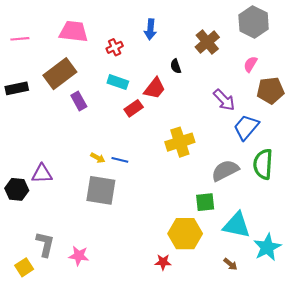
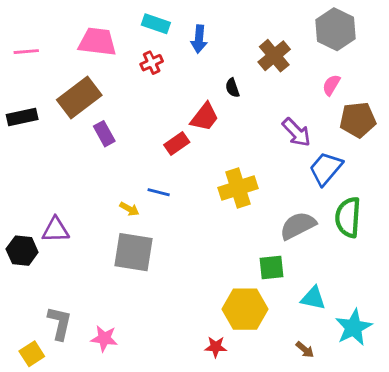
cyan rectangle: (118, 82) -> (156, 24), moved
blue line: (120, 160) -> (159, 192), moved
cyan triangle: (237, 225) -> (313, 298), size x0.7

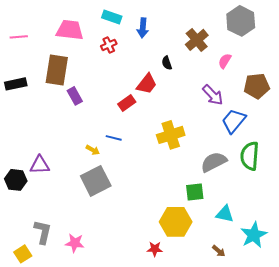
pink semicircle: (331, 85) -> (225, 61), moved
brown rectangle: (79, 98) -> (57, 70), turned -44
gray square: (134, 252) -> (96, 181), turned -36

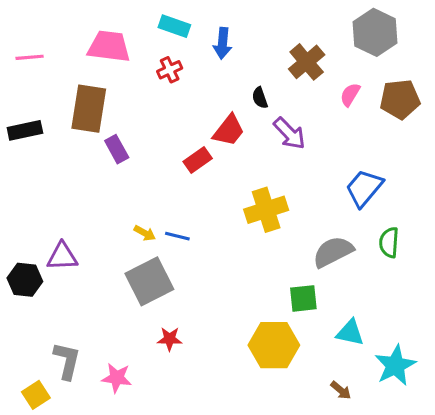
brown pentagon: (257, 86) -> (400, 99), moved
purple arrow: (213, 95) -> (289, 134), moved
blue line: (114, 138) -> (177, 236), moved
green semicircle: (250, 156) -> (389, 242), size x0.7
red star: (155, 249) -> (170, 339), moved

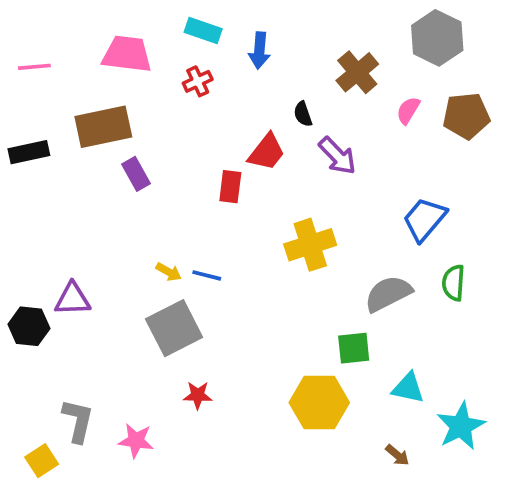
brown rectangle: (89, 109) -> (103, 127), turned 69
red rectangle: (198, 160) -> (230, 187), turned -48

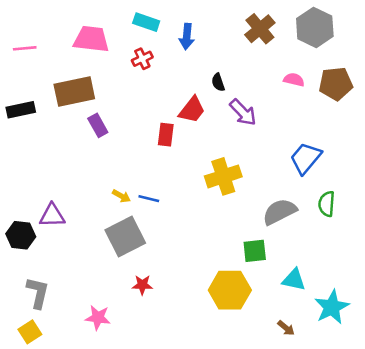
brown cross: (357, 72) -> (260, 29), moved
pink semicircle: (408, 110) -> (294, 80), turned 72
gray L-shape: (78, 421) -> (38, 293), moved

